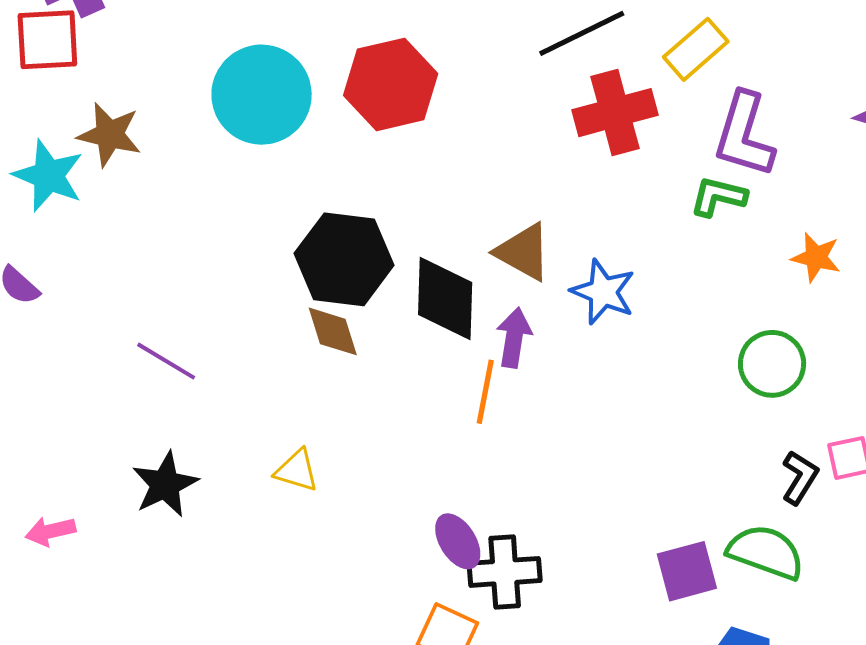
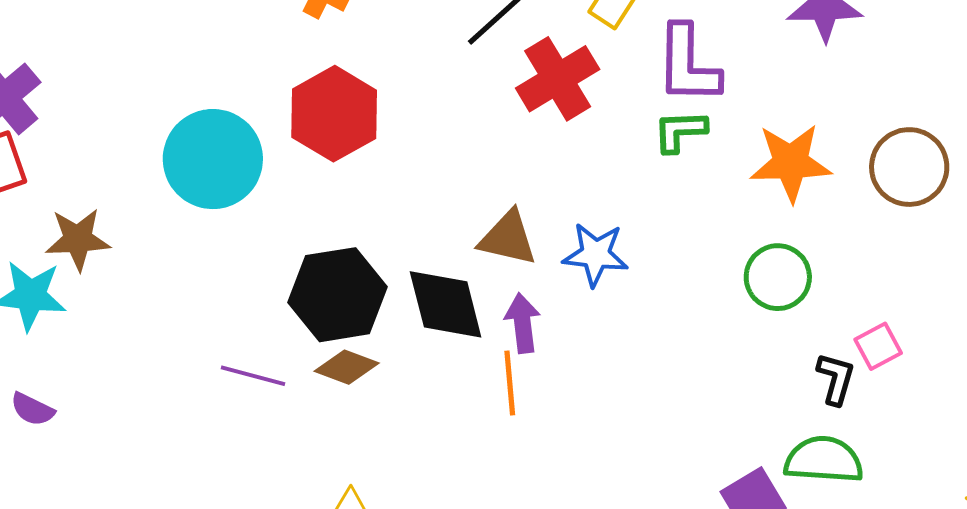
orange star: (816, 257) -> (791, 163), size x1.6
brown diamond: (333, 331) -> (347, 367), turned -36
purple line: (166, 361) -> (253, 376), moved

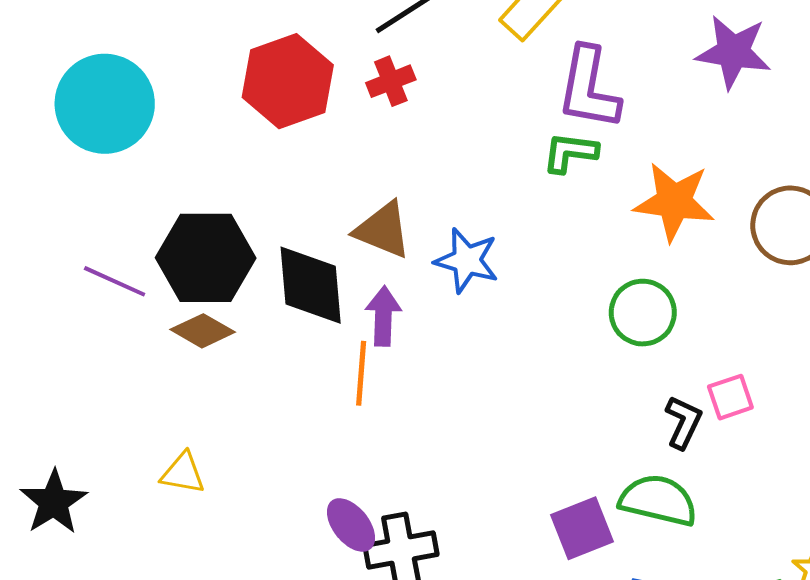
red cross: (558, 79) -> (391, 81), moved, size x0.6
red hexagon: (334, 114) -> (288, 81), moved
purple line: (253, 376) -> (115, 281), moved

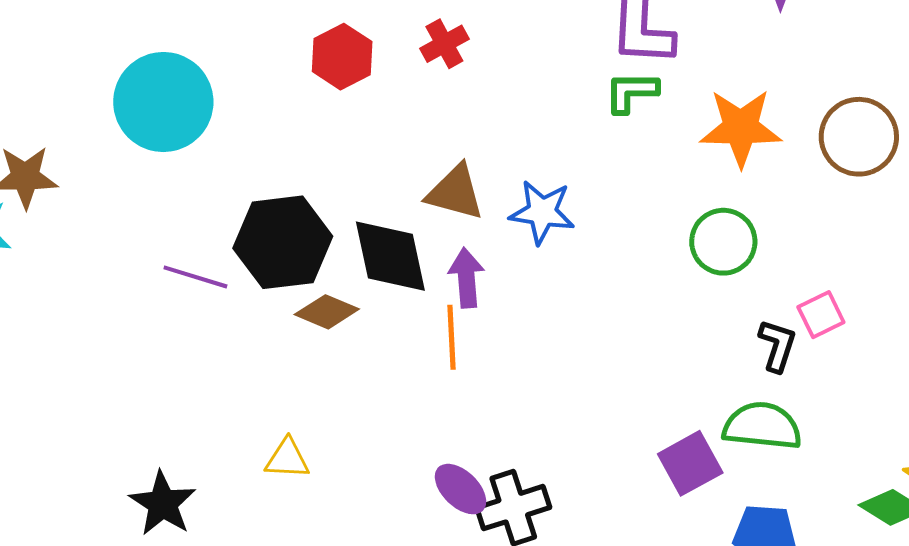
red hexagon: (288, 81) -> (342, 57), size x0.7
brown diamond: (203, 331) -> (327, 312), moved

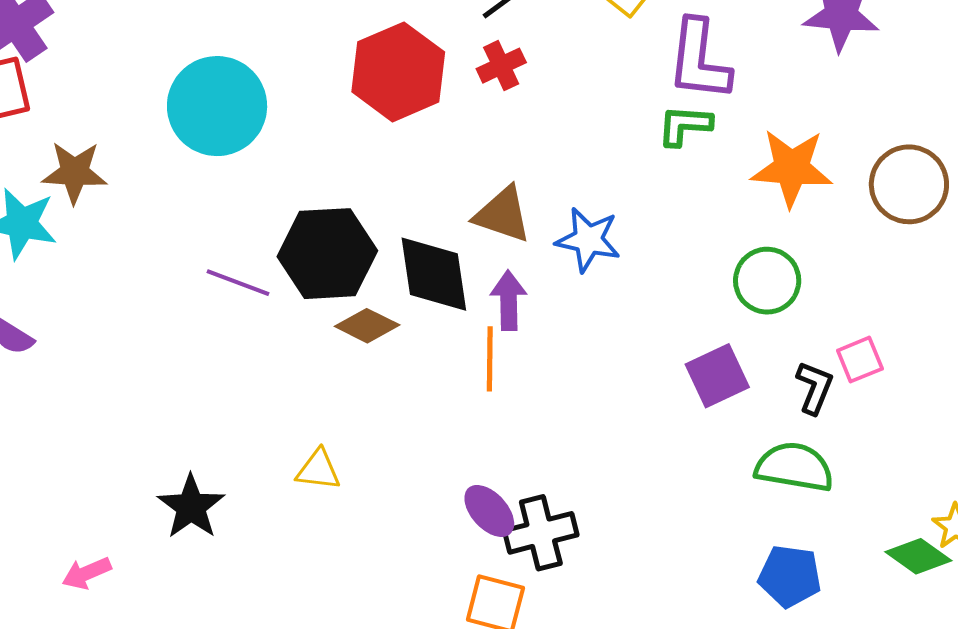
red hexagon: (342, 57) -> (398, 72), size x1.5
purple square: (690, 463) -> (717, 376), moved

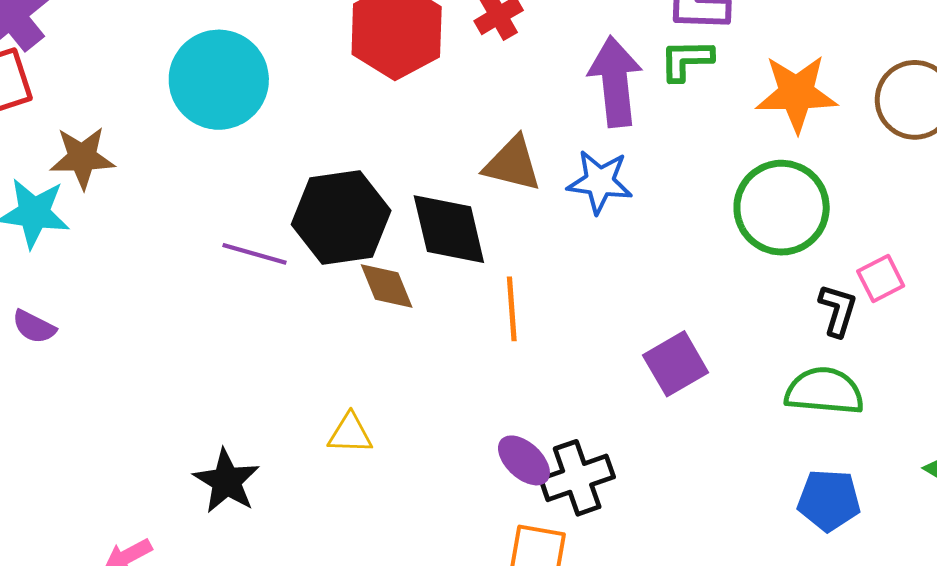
green circle: (767, 281) -> (782, 208), size x1.4
purple arrow: (509, 300) -> (615, 82), moved, size x1.5
brown diamond: (367, 326) -> (387, 286), turned 46
purple square: (717, 376) -> (676, 364), moved

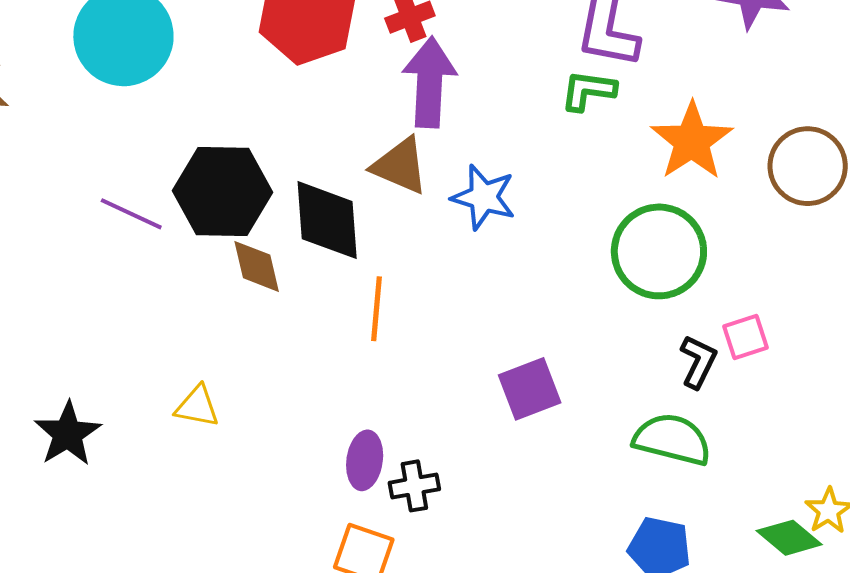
purple arrow: (615, 82) -> (429, 82), moved
orange star: (796, 93) -> (692, 141), turned 30
purple ellipse: (524, 460) -> (365, 460), turned 46
black cross: (577, 478) -> (414, 486), size x0.7

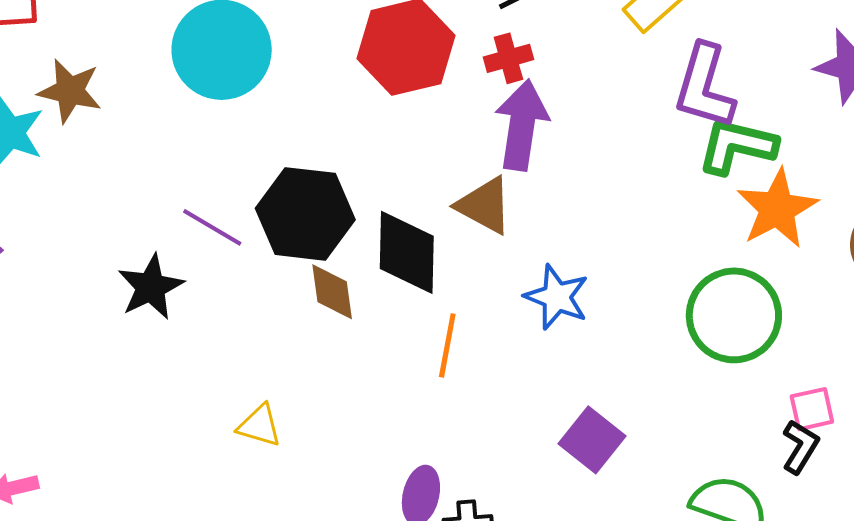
green L-shape: (588, 91) -> (737, 146), moved, size x1.4
blue star: (484, 197) -> (557, 297), moved
black L-shape: (698, 362) -> (800, 447), moved
purple square: (530, 389) -> (592, 440), turned -36
black star: (68, 434) -> (151, 287), moved

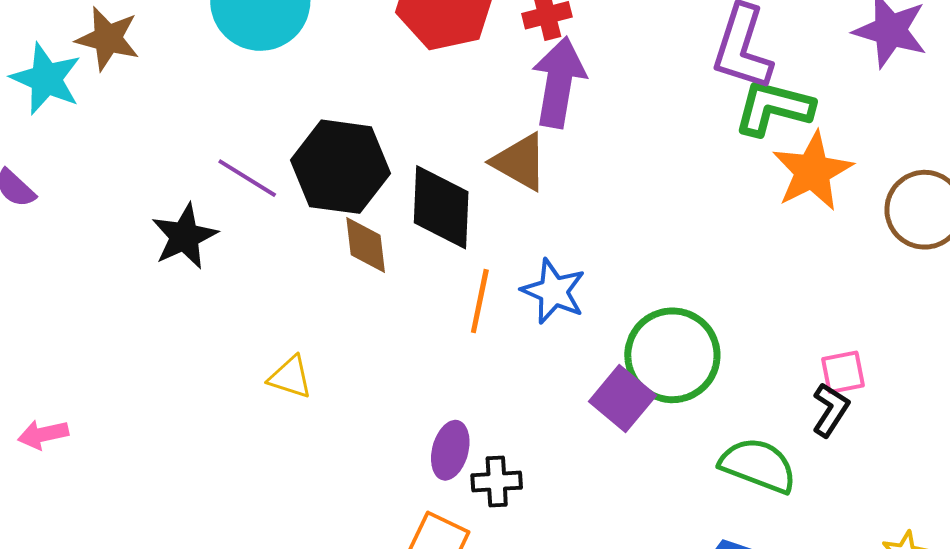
blue star: (557, 297) -> (554, 291), moved
green circle: (734, 315) -> (672, 355), moved

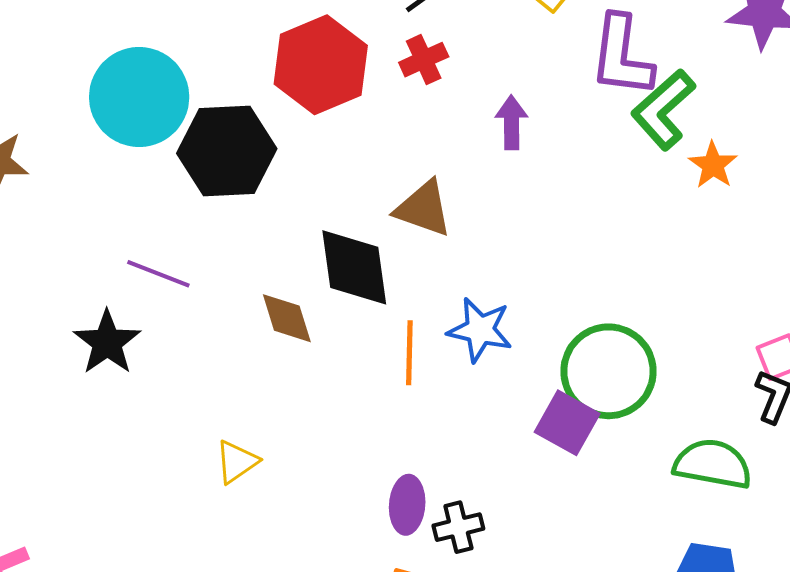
purple arrow: (559, 82) -> (511, 122), moved, size x0.6
green L-shape: (774, 108) -> (663, 110), turned -46
black hexagon: (340, 167) -> (227, 151), moved
orange star: (812, 171) -> (713, 165), size x0.6
yellow triangle: (290, 377) -> (237, 462), turned -42

